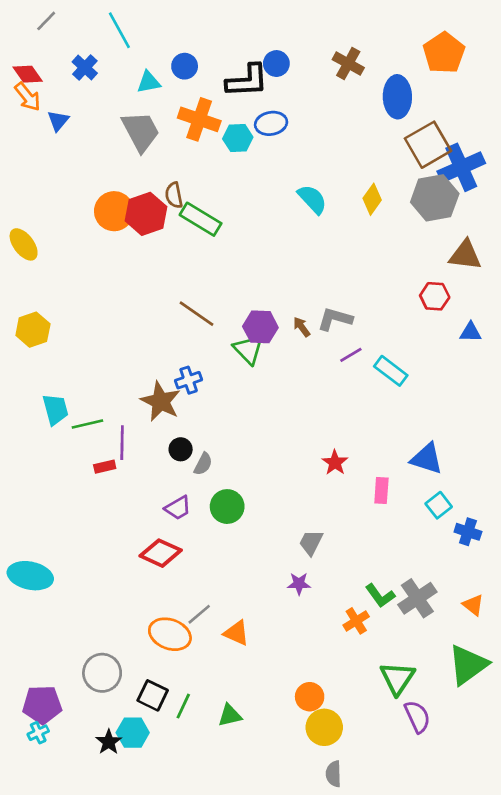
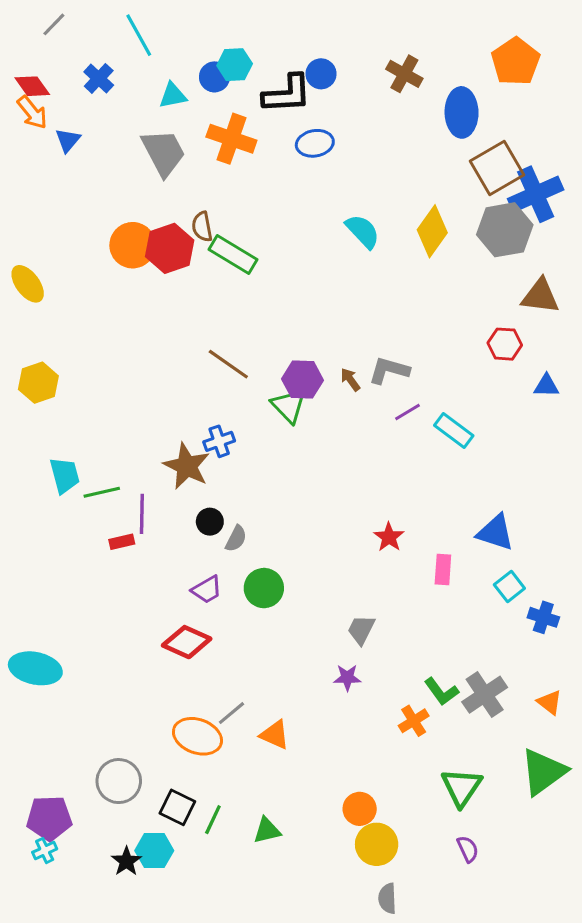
cyan hexagon: (238, 138) -> (235, 65), moved
yellow diamond: (372, 199) -> (432, 231), size x1.4
purple semicircle: (417, 717) -> (468, 849), moved, size x0.7

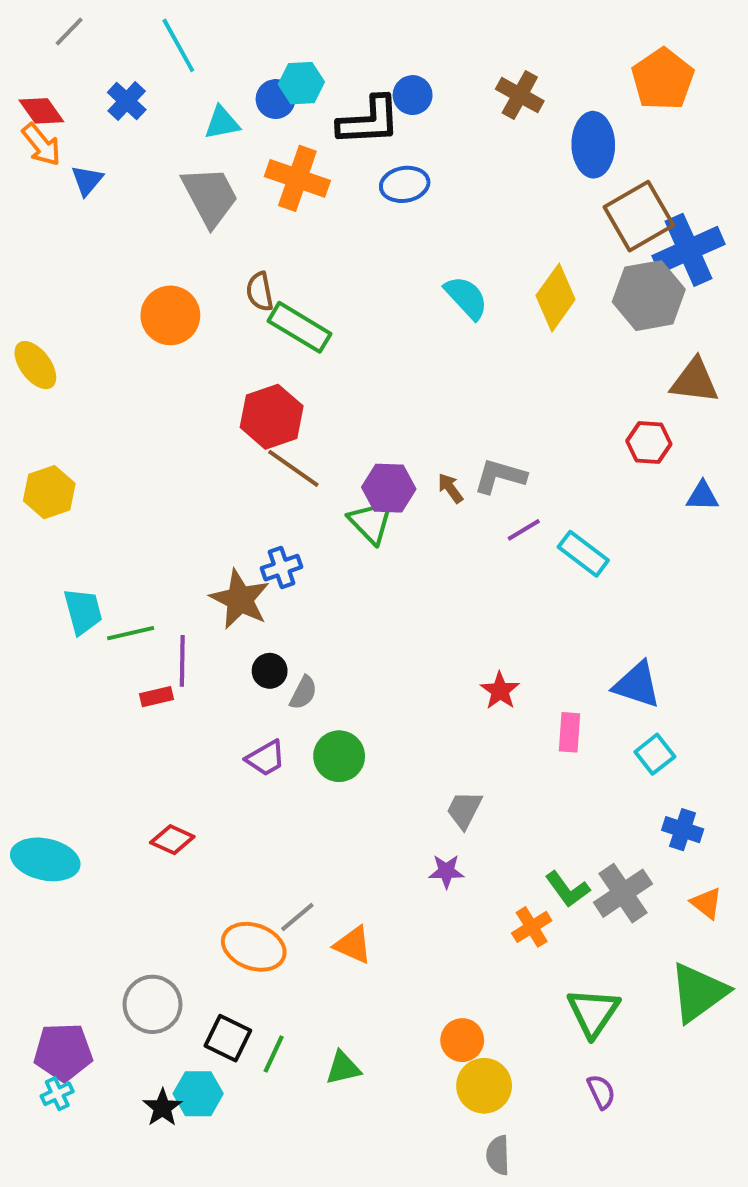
red hexagon: (170, 248) -> (272, 417), moved
blue cross: (543, 617) -> (683, 830), moved
red diamond: (187, 642) -> (172, 840), moved, size x0.7

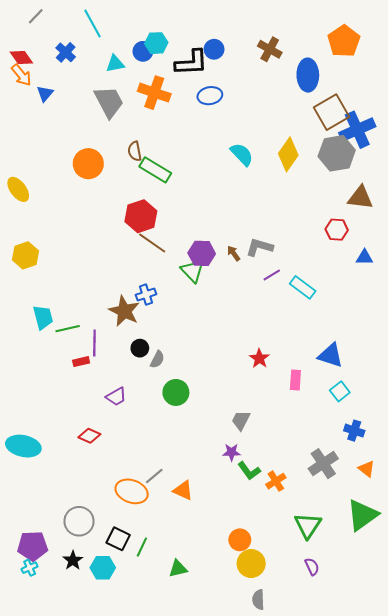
purple trapezoid: (266, 758) -> (116, 397), moved
green L-shape: (567, 889) -> (249, 471), moved
green triangle: (343, 1068) -> (178, 569), moved
black star: (162, 1108) -> (73, 560), moved

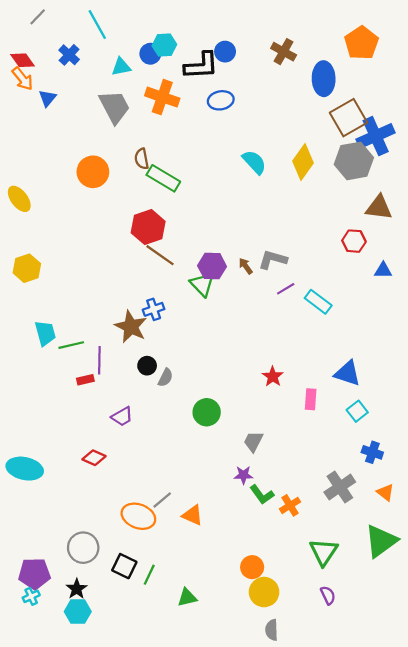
green circle: (176, 392) -> (207, 412), moved
cyan hexagon: (103, 568) -> (78, 612), moved

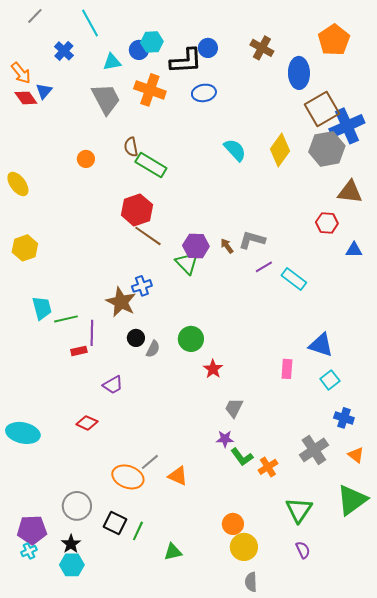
red diamond: (23, 60) -> (26, 98), moved
orange circle: (93, 172) -> (86, 159), size x0.6
red star: (273, 377) -> (213, 369), moved
green circle: (207, 412) -> (191, 339), moved

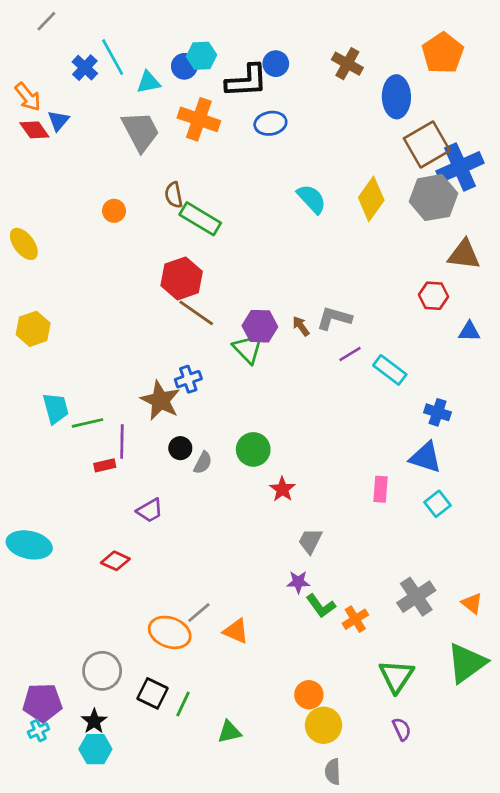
cyan line: (90, 23) -> (113, 57), moved
blue cross: (344, 418) -> (438, 412), moved
cyan ellipse: (23, 433) -> (29, 545), moved

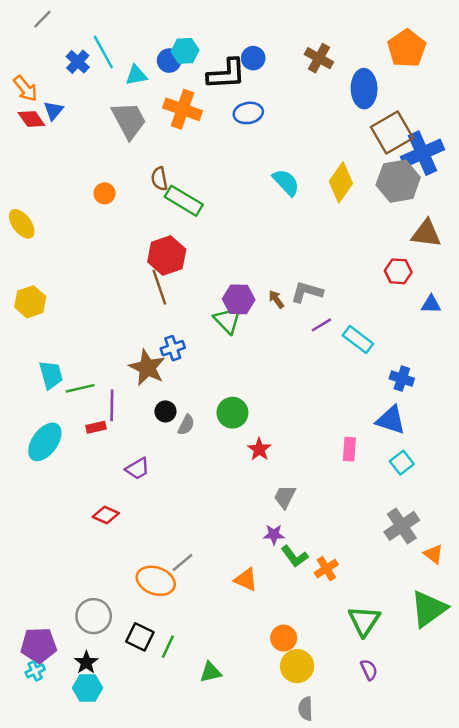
brown line: (196, 313) -> (159, 287), moved, turned 36
cyan ellipse: (29, 545) -> (45, 442), moved, turned -66
gray cross: (416, 597) -> (402, 526), moved
orange triangle: (236, 631) -> (246, 580), moved

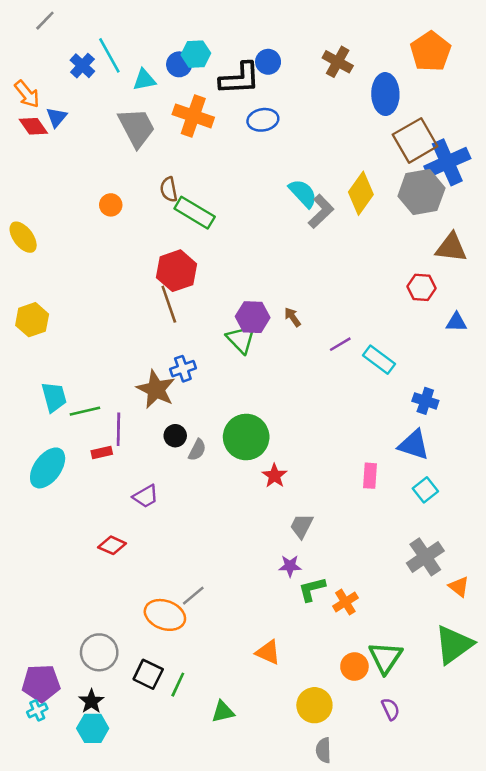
gray L-shape: (307, 292) -> (321, 211), moved, turned 120
green circle: (232, 413) -> (246, 437), size x1.4
green L-shape: (295, 556) -> (312, 589), turned 112
orange triangle: (246, 580) -> (268, 652), moved
orange circle: (284, 638) -> (354, 667), moved

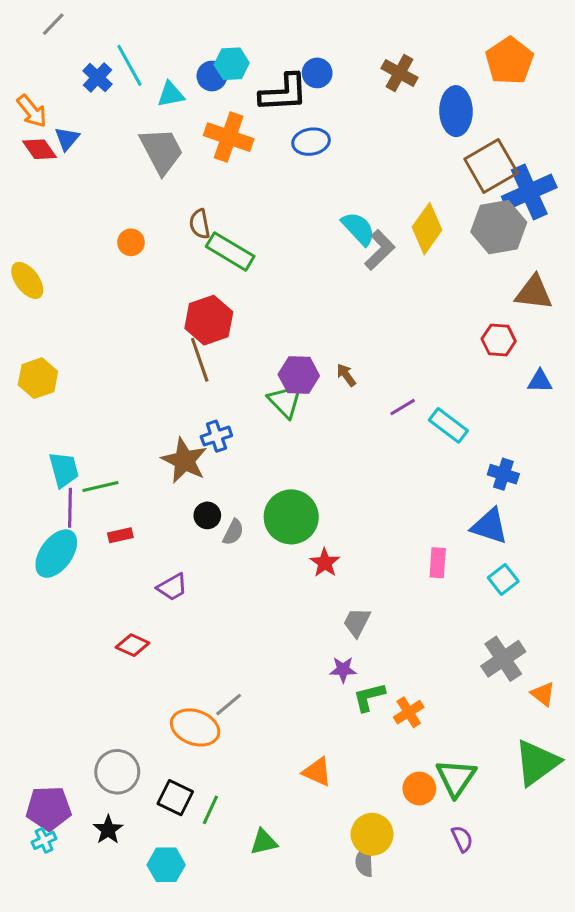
purple line: (118, 429) -> (70, 508), moved
cyan hexagon: (93, 728) -> (166, 865), moved
gray semicircle: (323, 750) -> (364, 862), moved

